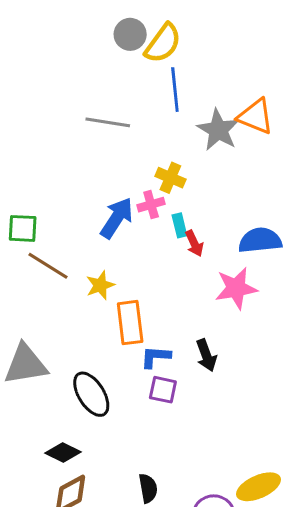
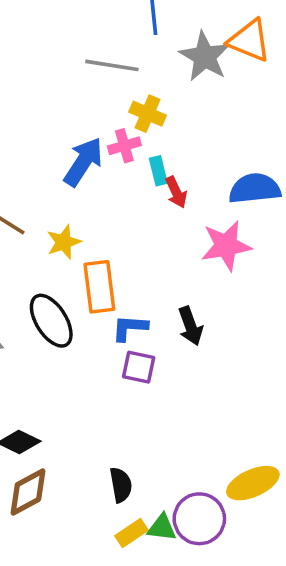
gray line: (108, 122) -> (112, 65), moved
black ellipse: (91, 394) -> (51, 321), moved

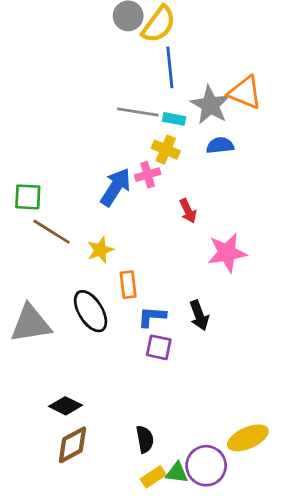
cyan rectangle: (158, 171) -> (174, 119), moved, turned -65
blue semicircle: (255, 189) -> (220, 145), moved, size x0.7
orange rectangle: (99, 287) -> (128, 285), size x0.7

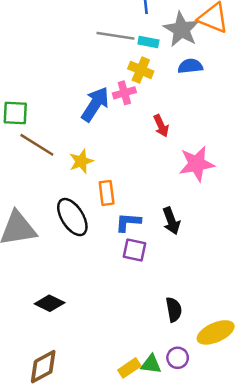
black semicircle: (145, 439) -> (174, 310), moved
brown diamond: (72, 445) -> (43, 367), moved
purple circle: (206, 466) -> (178, 358), size x0.6

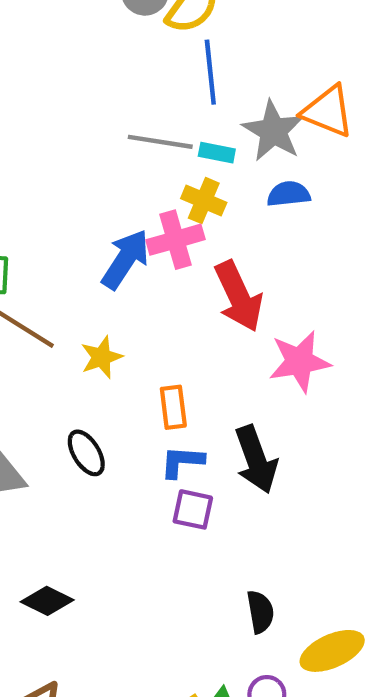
pink cross: (124, 93) -> (175, 240), size x1.4
red arrow: (161, 126) -> (239, 296), size x1.8
orange rectangle: (107, 193) -> (173, 407), moved
black ellipse: (72, 217) -> (86, 453), size x0.7
black arrow: (171, 221) -> (256, 459), size x1.4

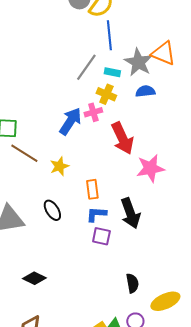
gray line: (160, 142) -> (86, 67), turned -64
pink cross: (175, 240) -> (93, 112), size x0.7

